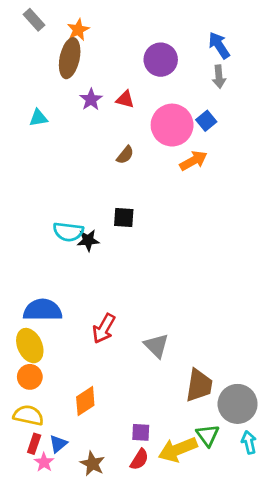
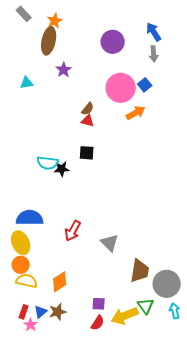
red triangle: (125, 99) -> (88, 121), moved
yellow semicircle: (28, 415) -> (27, 281), moved
brown star: (92, 464) -> (58, 312), moved, turned 30

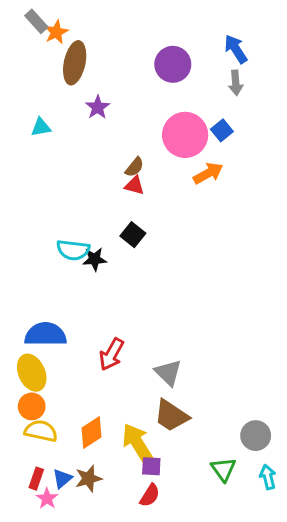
orange star: (55, 21) -> (56, 32), moved
black square: (87, 153) -> (133, 235), turned 35
brown trapezoid: (140, 271) -> (171, 416), moved, turned 115
gray circle: (167, 284) -> (256, 436), size x0.7
yellow arrow: (125, 316) -> (138, 443), moved, turned 80

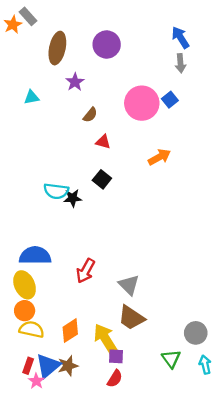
orange star: (56, 32) -> (13, 25), moved
purple circle: (173, 64) -> (107, 45), moved
brown semicircle: (134, 167) -> (90, 115), moved
orange arrow: (208, 173) -> (159, 157), moved
blue triangle: (62, 479) -> (48, 366), size x1.6

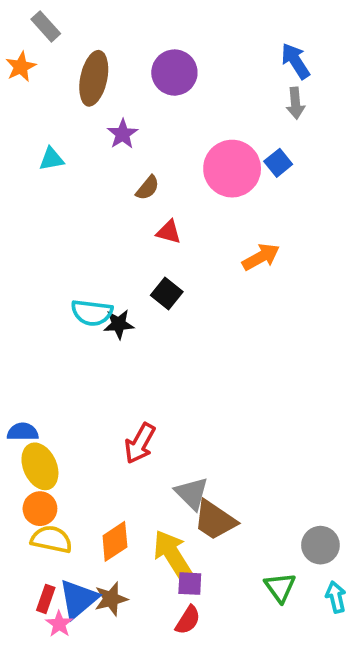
orange star: (13, 25) -> (21, 67), moved
blue semicircle: (35, 256) -> (23, 432), moved, size x0.6
gray triangle: (129, 285) -> (192, 493), moved

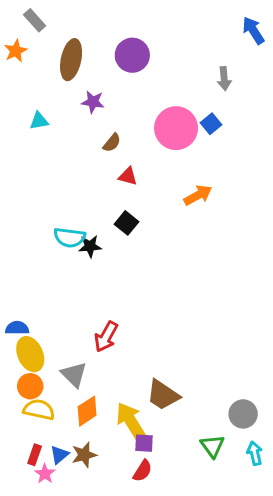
blue arrow: (295, 61) -> (253, 30), moved
purple star: (123, 134) -> (93, 102), turned -30
gray triangle: (192, 493) -> (74, 375), moved
blue triangle: (78, 599) -> (59, 455), size x0.6

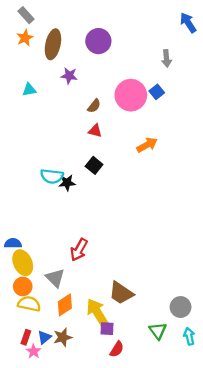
orange star: (16, 51) -> (25, 38), moved
brown semicircle: (112, 143) -> (94, 106), moved
red semicircle: (142, 471) -> (117, 349), moved

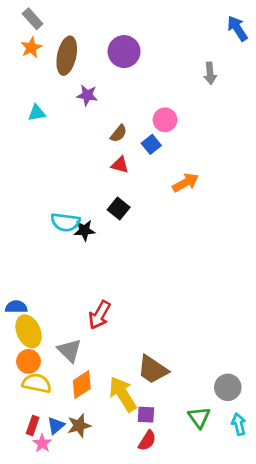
blue square: (157, 92) -> (151, 144), moved
pink circle: (131, 95) -> (165, 120), size x0.6
purple square: (107, 329) -> (146, 415), moved

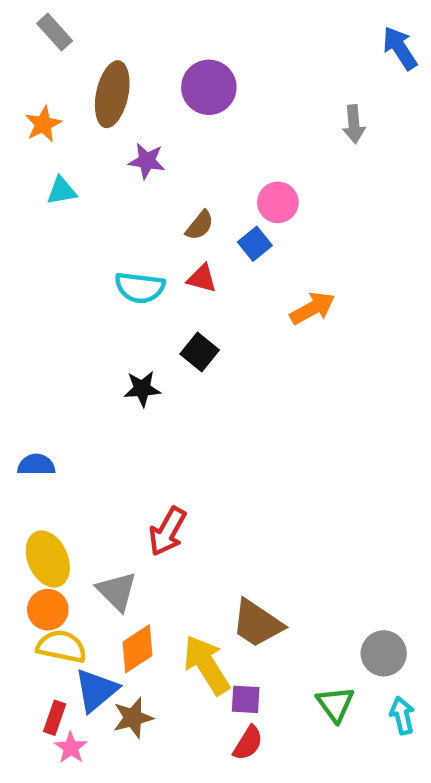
orange star: (31, 47) -> (43, 124), moved
cyan semicircle: (65, 222) -> (140, 287), moved
blue semicircle: (16, 307) -> (36, 465), moved
blue triangle: (56, 426) -> (96, 690), moved, size x1.5

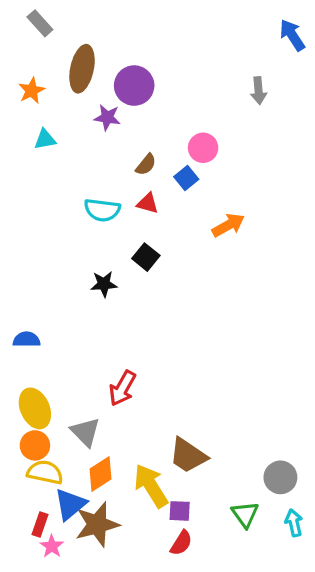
purple circle: (209, 87) -> (134, 86), moved
brown star: (133, 718) -> (97, 524), size x1.5

